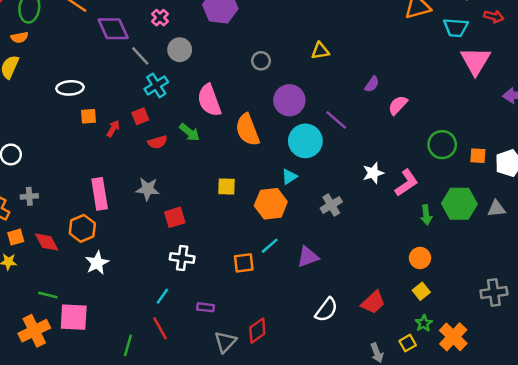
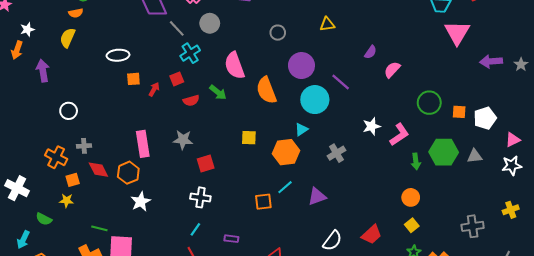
red diamond: (47, 242) -> (98, 170), moved
white cross: (182, 258) -> (200, 197), moved

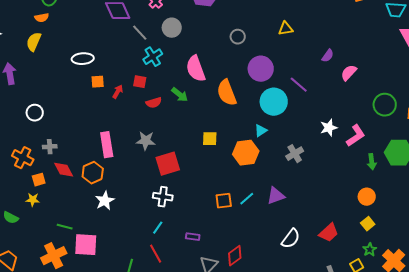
red square: (177, 79) -> (140, 82), turned 32
red square: (206, 163) -> (168, 164), size x1.4
cyan line: (285, 187) -> (247, 199), moved

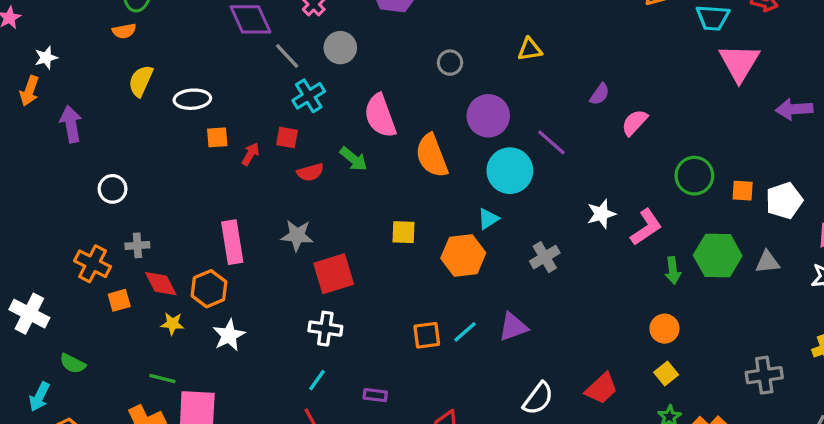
yellow semicircle: (34, 42) -> (141, 81), moved
yellow star: (33, 200) -> (172, 324), moved

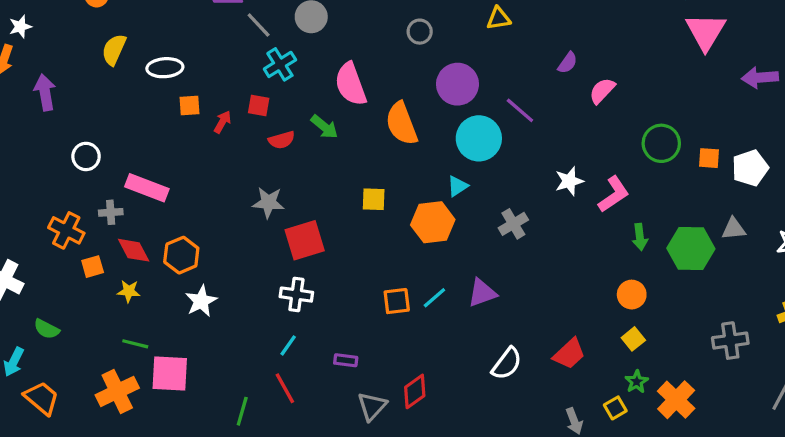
pink rectangle: (232, 242) -> (147, 188), moved, turned -60
green hexagon: (718, 255) -> (691, 248), moved
yellow star: (172, 324) -> (129, 291), moved

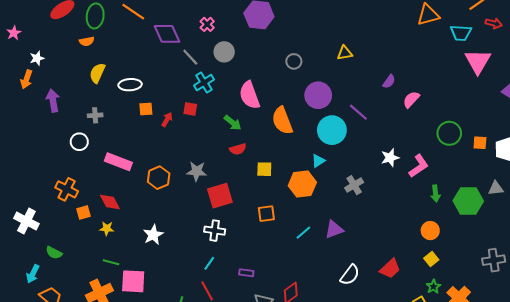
red semicircle: (282, 140) -> (238, 149), moved
gray cross: (111, 212) -> (95, 115), moved
orange hexagon: (181, 255) -> (159, 178), moved
orange square: (397, 301) -> (266, 214), moved

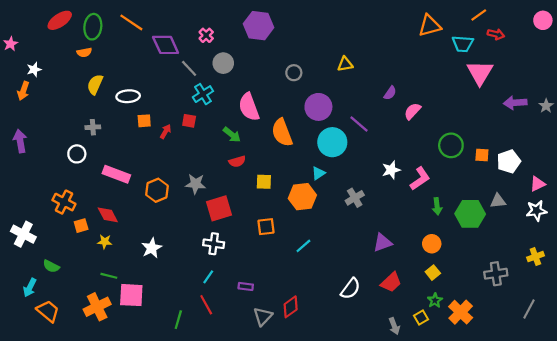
purple arrow: (53, 101) -> (20, 141), moved
purple triangle: (334, 229) -> (383, 243), moved

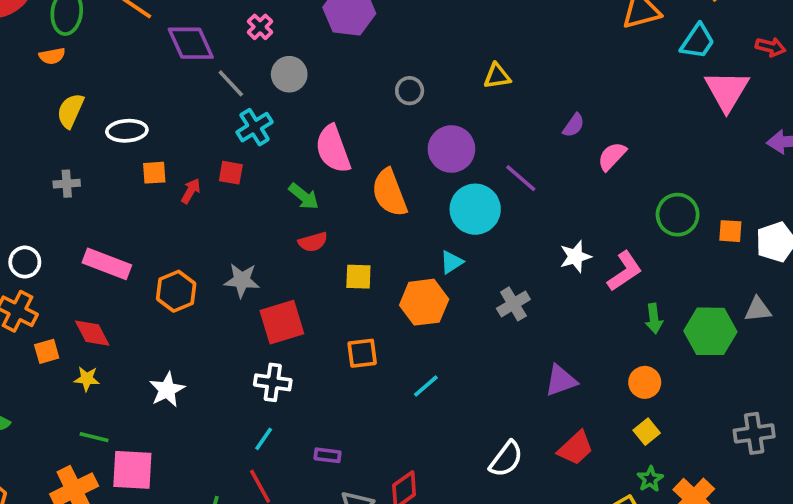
red arrow: (496, 34) -> (771, 47), moved
cyan trapezoid: (463, 44) -> (698, 41), turned -60
white circle: (77, 154) -> (25, 262), moved

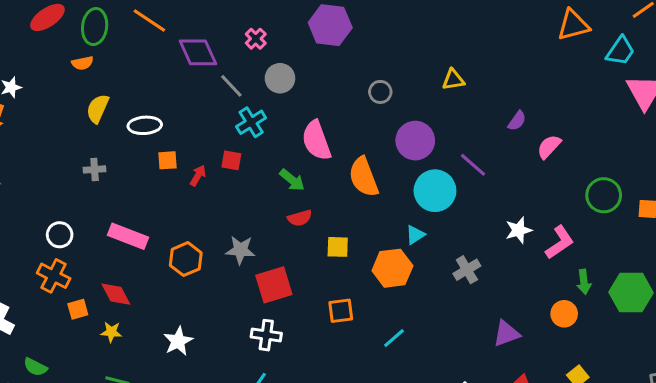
orange circle: (645, 382) -> (564, 314), moved

